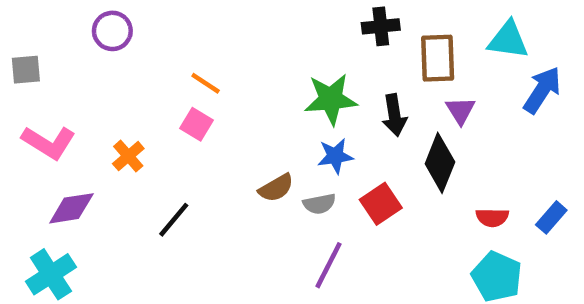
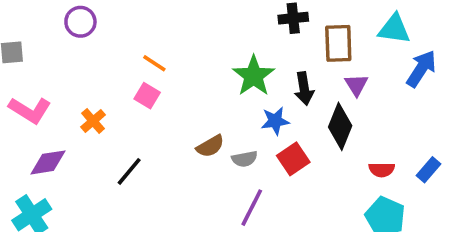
green star: (331, 99) -> (254, 76), turned -30
blue star: (335, 156) -> (275, 121), moved

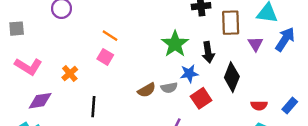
purple triangle: (356, 85) -> (255, 44), moved
gray semicircle: (245, 159) -> (169, 88), moved
black line: (129, 171) -> (93, 107), turned -36

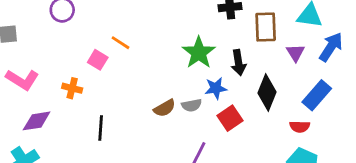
pink square: (105, 57) -> (98, 60), moved
orange cross: (70, 74) -> (72, 88), turned -35
blue rectangle: (290, 105) -> (317, 95), moved, size x1.5

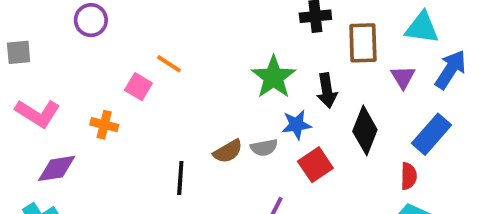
red semicircle: (300, 127) -> (409, 176), turned -90
black line: (101, 128) -> (180, 178), moved

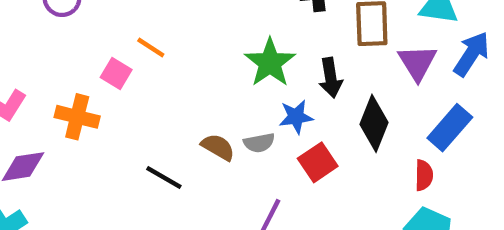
purple triangle: (403, 77) -> (417, 63), size x1.4
orange cross: (104, 125) -> (77, 117), size x1.4
brown semicircle: (228, 151) -> (218, 147), turned -120
black line: (180, 178) -> (164, 177), turned -64

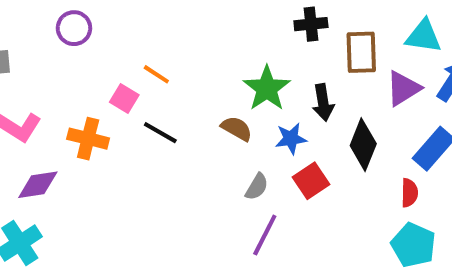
purple triangle: (417, 63) -> (403, 88), turned 30
gray semicircle: (259, 143) -> (257, 187), moved, turned -48
brown semicircle: (218, 147) -> (237, 129), moved
black line: (164, 177) -> (160, 133), moved

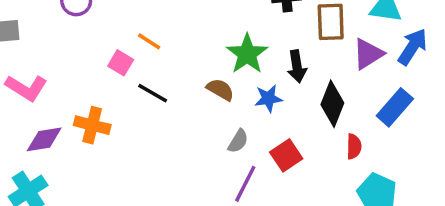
orange cross: (88, 139) -> (92, 125), moved
red square: (311, 181) -> (286, 155), moved
red semicircle: (409, 193) -> (354, 146), moved

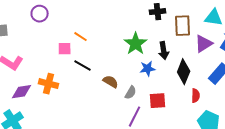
pink square: (121, 63) -> (65, 49), turned -32
brown semicircle: (220, 90) -> (111, 82), moved
red square: (286, 155) -> (158, 101), turned 30

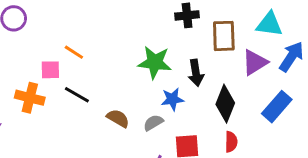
green star: (136, 44) -> (155, 62), turned -30
orange cross: (49, 84) -> (30, 98), moved
gray semicircle: (131, 93) -> (153, 123), moved, turned -152
red semicircle: (196, 96) -> (231, 142), moved

